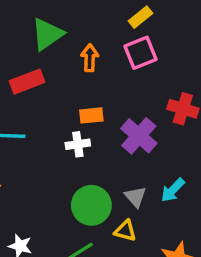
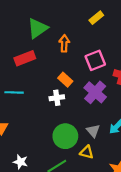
pink square: (141, 53) -> (95, 60), moved
orange rectangle: (91, 115) -> (65, 80), turned 48

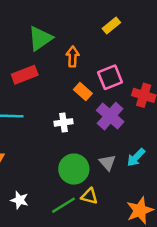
orange rectangle: (65, 80) -> (83, 91), moved
yellow triangle: (87, 152) -> (89, 196), moved

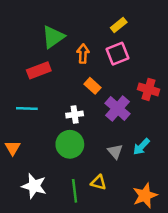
pink square: (110, 77) -> (118, 54), moved
green circle: (74, 169) -> (70, 144), moved
white star: (20, 200) -> (34, 186), size x1.5
green line: (64, 205) -> (75, 191), turned -65

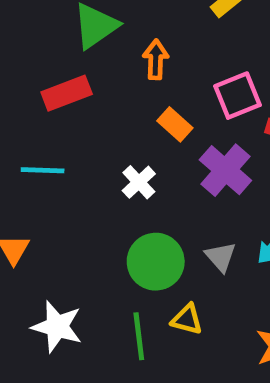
pink square: (118, 54) -> (237, 96), moved
white cross: (75, 114) -> (139, 182), turned -35
green circle: (70, 144) -> (156, 262), moved

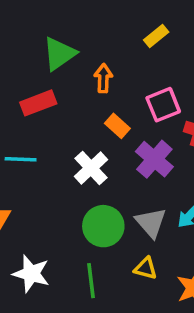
white cross: (139, 182) -> (91, 168), size x1.4
gray triangle: (221, 257) -> (151, 223), size x1.4
yellow triangle: (187, 319) -> (146, 268), moved

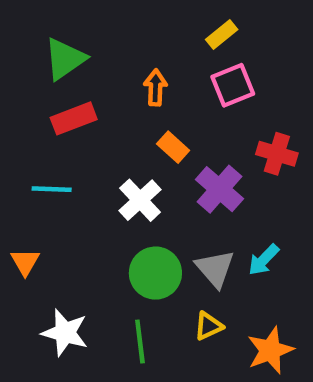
green triangle: (59, 54) -> (65, 59), moved
pink square: (163, 105) -> (233, 85), moved
yellow triangle: (146, 268) -> (208, 326), turned -40

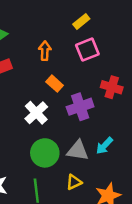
purple cross: (219, 189) -> (80, 107), turned 30
gray triangle: (215, 269) -> (78, 151), turned -40

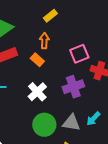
yellow rectangle: (81, 22) -> (50, 16), moved
pink square: (87, 50) -> (79, 54), moved
orange rectangle: (55, 84) -> (37, 60), moved

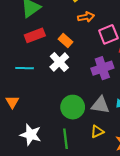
orange arrow: (44, 41) -> (86, 17), moved, turned 77
white cross: (37, 92) -> (59, 62), moved

